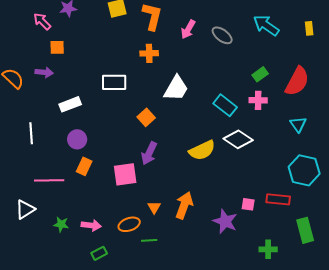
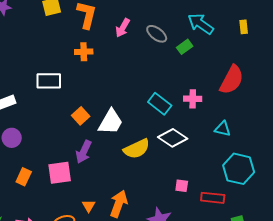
green rectangle: (260, 74) -> (185, 47), moved
white trapezoid: (176, 88) -> (111, 122), moved
cyan triangle: (298, 124) -> (223, 129), moved, turned -42
orange rectangle: (84, 166) -> (24, 177), moved
pink square: (248, 204) -> (182, 186), moved

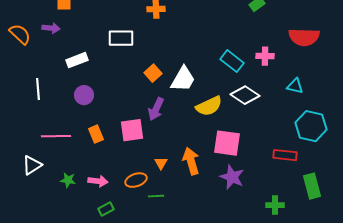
red semicircle: (232, 80) -> (304, 37), turned 64
orange rectangle: (24, 177) -> (96, 134), turned -48
pink square: (182, 186) -> (227, 143), moved, size x2.0
orange arrow: (119, 204) -> (191, 161), turned -36

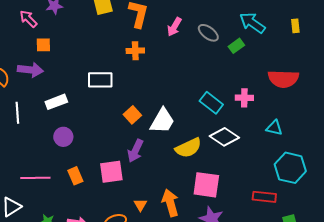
purple arrow: (51, 28) -> (30, 70), size x1.4
white line: (38, 89) -> (17, 113), moved

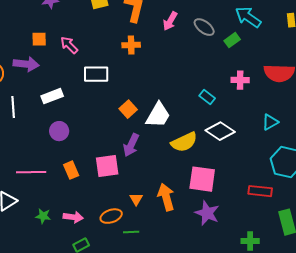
pink arrow: (28, 19) -> (69, 45), moved
pink cross: (244, 98) -> (240, 80), moved
cyan rectangle: (211, 103) -> (207, 97), size x0.7
cyan triangle: (274, 128) -> (270, 122), turned -42

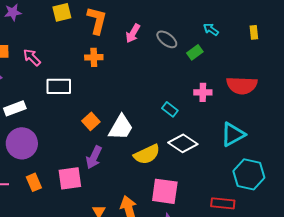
cyan arrow: (248, 17) -> (211, 29), size x0.6
cyan triangle: (270, 122) -> (233, 134), size x1.5
purple circle: (59, 131) -> (22, 143), size x1.6

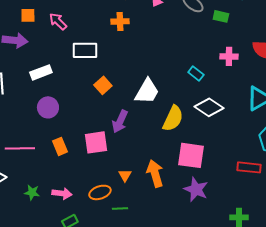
green rectangle: (195, 52) -> (221, 16), turned 49
orange square: (91, 121) -> (103, 85), moved
purple circle: (22, 143) -> (48, 107), size x0.7
yellow semicircle: (147, 154) -> (173, 118), turned -40

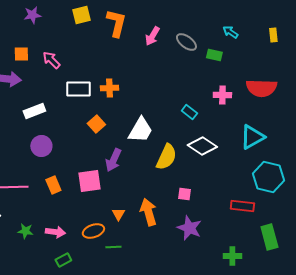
orange cross: (120, 21) -> (109, 88), moved
pink square: (191, 155) -> (184, 194), size x0.5

